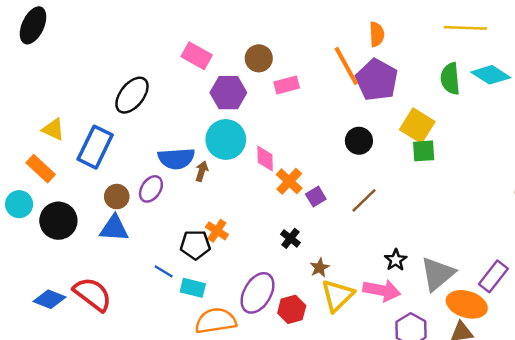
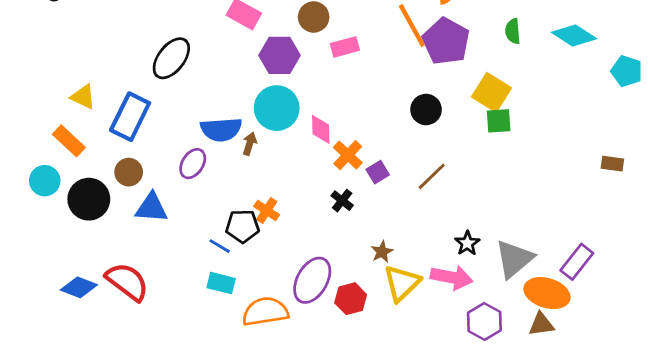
green semicircle: (450, 79) -> (513, 31), moved, size x0.7
brown circle: (117, 197) -> (129, 172), moved
black cross: (290, 238) -> (342, 201), moved
blue line: (164, 271) -> (220, 246), moved
cyan rectangle: (193, 288) -> (221, 283), moved

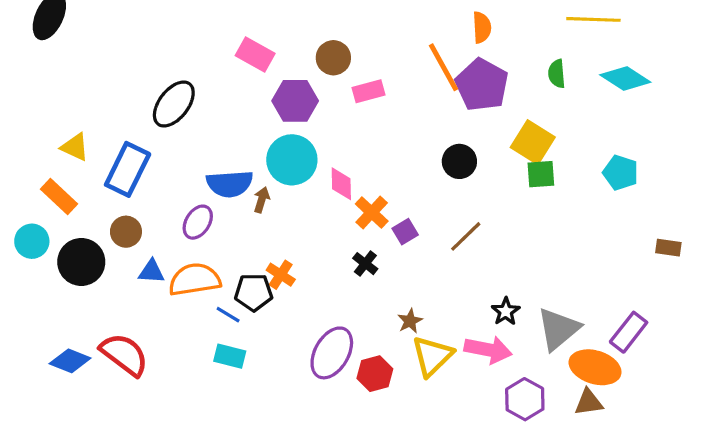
cyan pentagon: (627, 71) -> (621, 173), moved
brown rectangle: (612, 164) -> (668, 248), moved
blue triangle: (151, 208) -> (151, 272), size x0.7
orange semicircle: (265, 312) -> (195, 280), moved

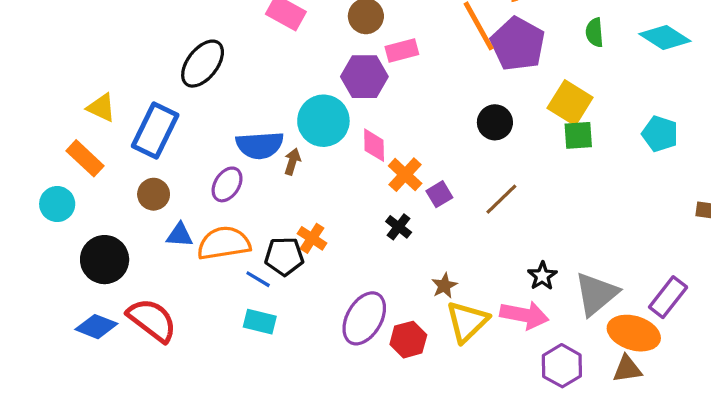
purple hexagon: (295, 101) -> (364, 77), moved
black circle: (81, 262) -> (105, 260), moved

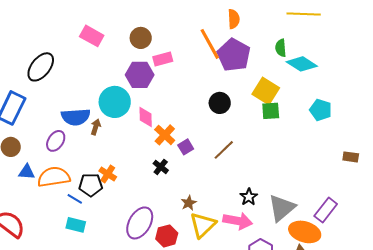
cyan diamond: (665, 37) -> (302, 64), moved

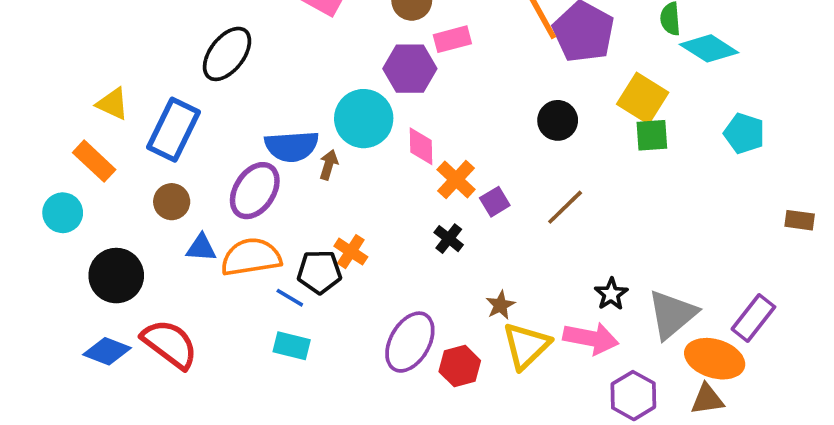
purple ellipse: (56, 141) -> (255, 191), size x1.4

